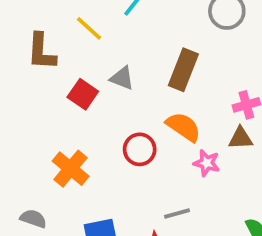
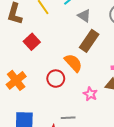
gray triangle: (122, 78) -> (84, 16), moved
orange semicircle: (183, 127) -> (73, 63), moved

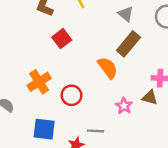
red circle: (56, 79) -> (71, 95), moved

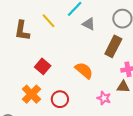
red square: (62, 39) -> (43, 66), moved
brown rectangle: (128, 44) -> (113, 46), moved

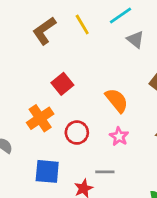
brown L-shape: (22, 31) -> (44, 31), turned 35
pink star: (104, 98) -> (119, 136), moved

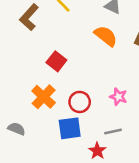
orange semicircle: (117, 100) -> (106, 36), moved
blue square: (47, 171) -> (70, 128), moved

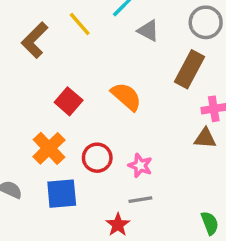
orange semicircle: (106, 36) -> (126, 96), moved
pink star: (118, 97) -> (140, 166), moved
blue square: (70, 128) -> (62, 194), moved

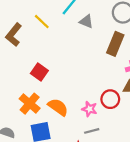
orange semicircle: (126, 96) -> (58, 107), moved
red circle: (97, 158) -> (110, 99), moved

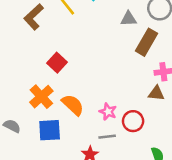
gray triangle: (86, 21) -> (129, 19), moved, turned -32
red circle: (110, 99) -> (133, 121), moved

